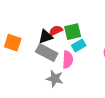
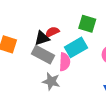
green square: (73, 32) -> (87, 24), moved, turned 30
cyan rectangle: (79, 46) -> (76, 47), size x1.5

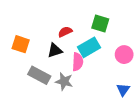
black triangle: (42, 38) -> (55, 50), moved
gray rectangle: (43, 55) -> (39, 75), moved

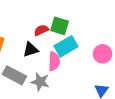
green square: (100, 24) -> (60, 26), moved

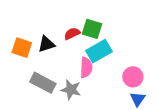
black triangle: (30, 50) -> (46, 44), moved
pink circle: (103, 54) -> (133, 77), moved

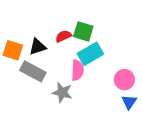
gray rectangle: (43, 83) -> (33, 71), moved

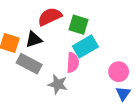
red semicircle: (63, 36) -> (50, 17), moved, size x1.5

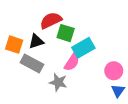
green square: (78, 25) -> (66, 33), moved
pink semicircle: (73, 63) -> (72, 62), turned 30

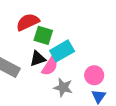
black triangle: (36, 41) -> (38, 59), moved
gray star: (58, 82) -> (63, 87), moved

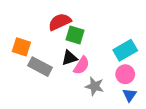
cyan rectangle: (62, 51) -> (125, 50), moved

